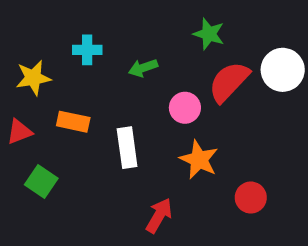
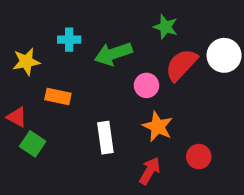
green arrow: (143, 68) -> (113, 54), size x1.6
red triangle: (19, 132) -> (17, 117), moved, turned 50
white rectangle: (127, 148) -> (105, 138), moved
red arrow: (159, 215) -> (150, 171), moved

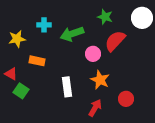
white circle: (224, 55) -> (142, 18), moved

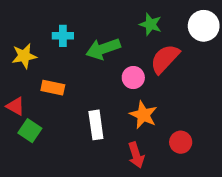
red arrow: (95, 108) -> (136, 155), turned 132

